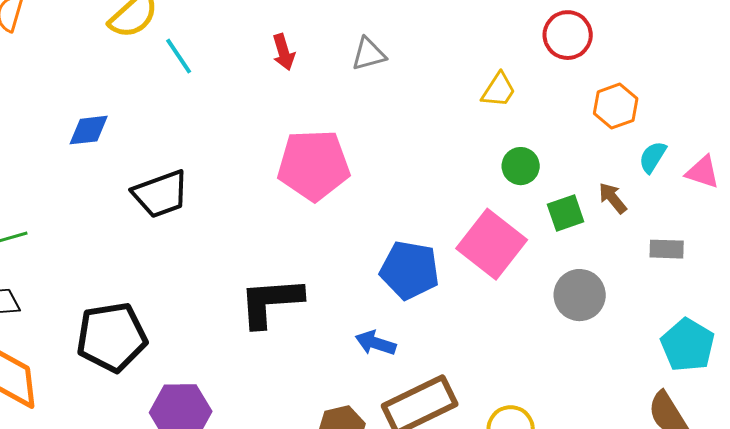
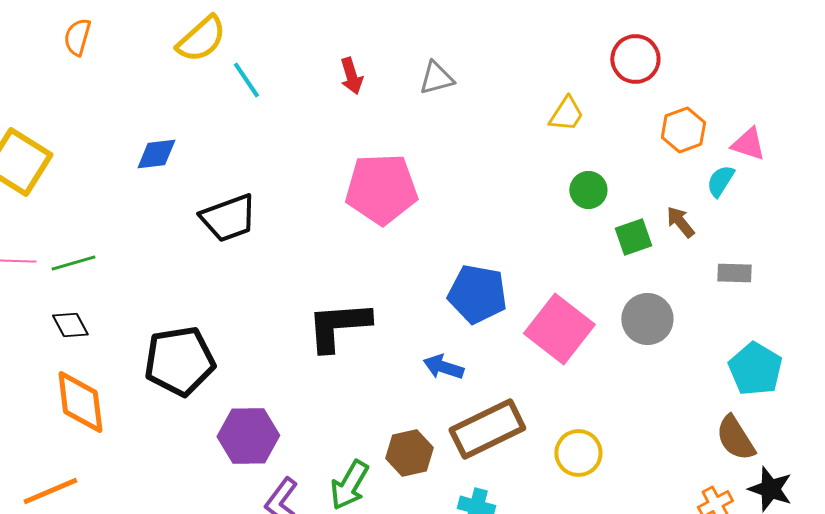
pink triangle: (703, 172) -> (748, 144), moved
pink square: (492, 244) -> (559, 329), moved

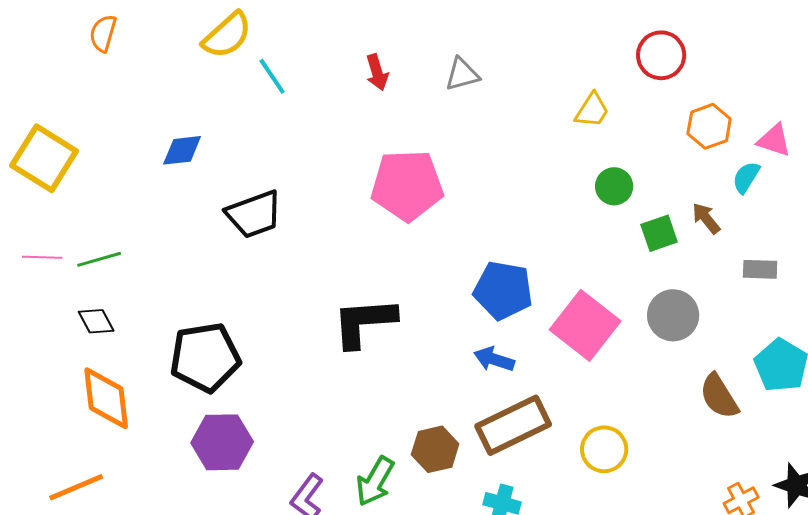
blue arrow: (443, 367) -> (494, 359), moved
purple hexagon: (248, 436) -> (222, 442), moved
brown semicircle: (735, 438) -> (719, 396), moved

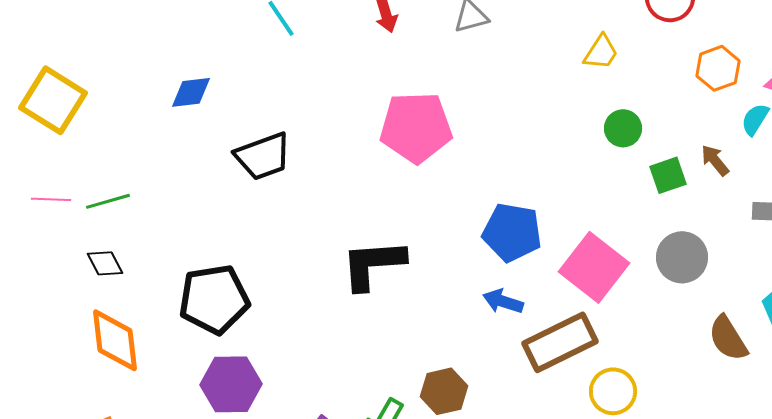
brown rectangle: (513, 425) -> (560, 342), moved

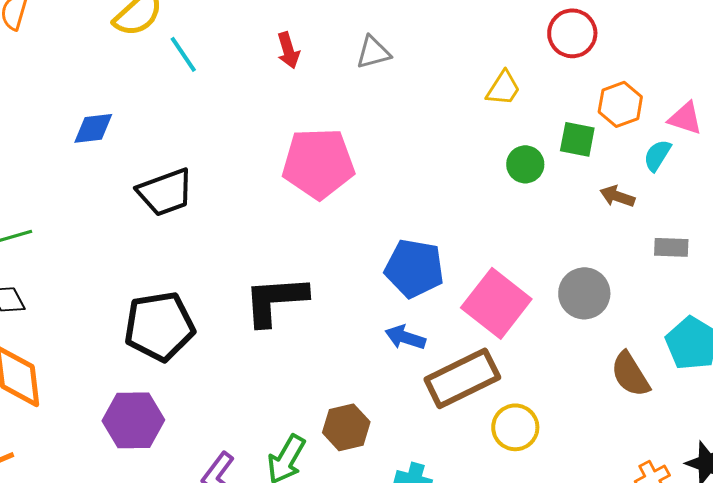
brown arrow: (715, 160) -> (617, 196), turned -32
green square: (668, 175) -> (577, 139), moved, turned 30
black pentagon: (214, 299) -> (159, 326), moved

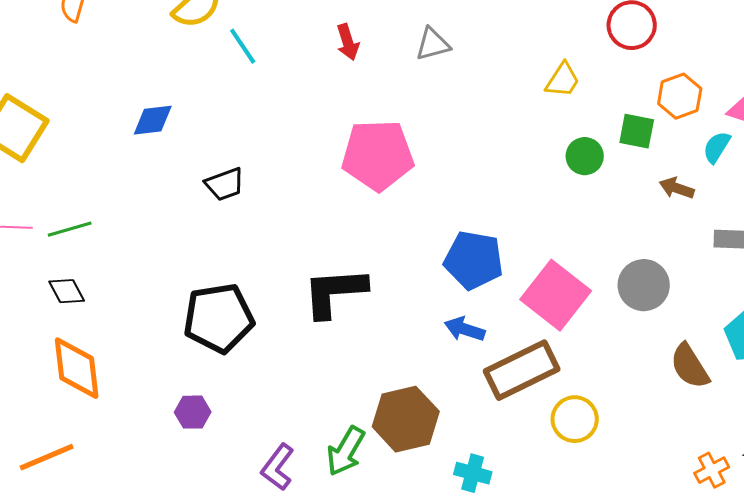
black trapezoid: (165, 192) -> (225, 184), size x0.7
purple hexagon: (133, 420) -> (193, 412), size x0.6
brown hexagon: (346, 427) -> (406, 419), size x1.4

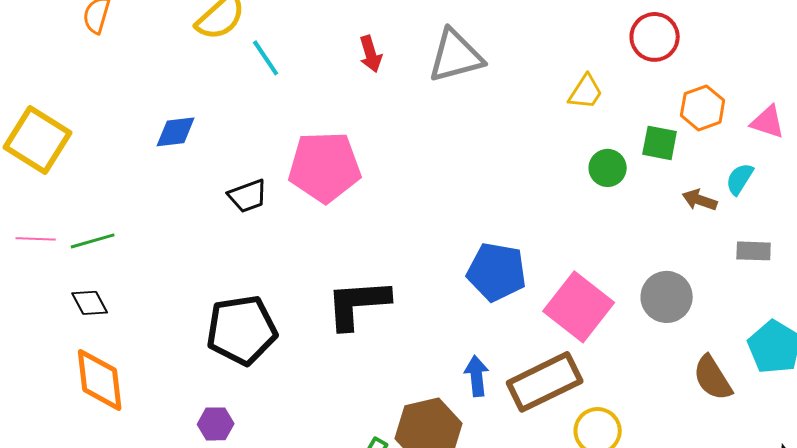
gray triangle: (433, 44) -> (456, 56), size x1.6
cyan semicircle: (717, 147) -> (740, 179), moved
pink pentagon: (378, 155) -> (325, 167), moved
blue arrow: (465, 329) -> (477, 376), moved, turned 66

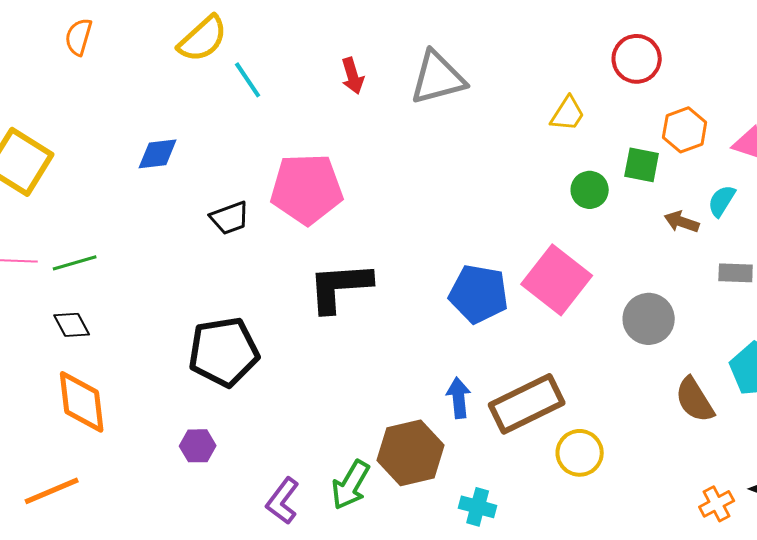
black L-shape: (358, 304) -> (340, 287), moved
pink square: (579, 307) -> (557, 280), moved

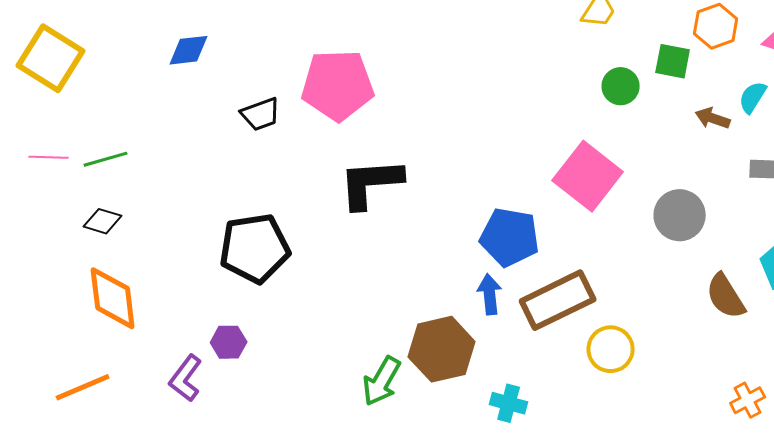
blue pentagon: (479, 294) -> (510, 237), moved
black diamond: (72, 325) -> (103, 221), turned -45
purple L-shape: (283, 501) -> (186, 378), moved

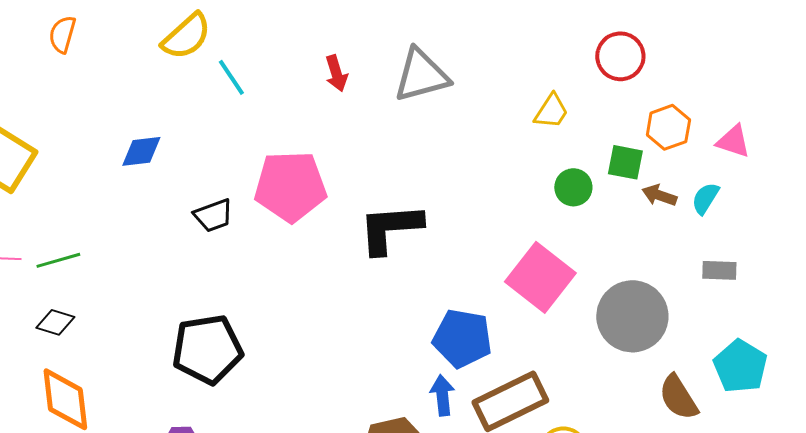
brown arrow: (713, 118) -> (659, 195), moved
black L-shape: (371, 183) -> (390, 228), moved
gray circle: (680, 215) -> (632, 316), size x1.4

